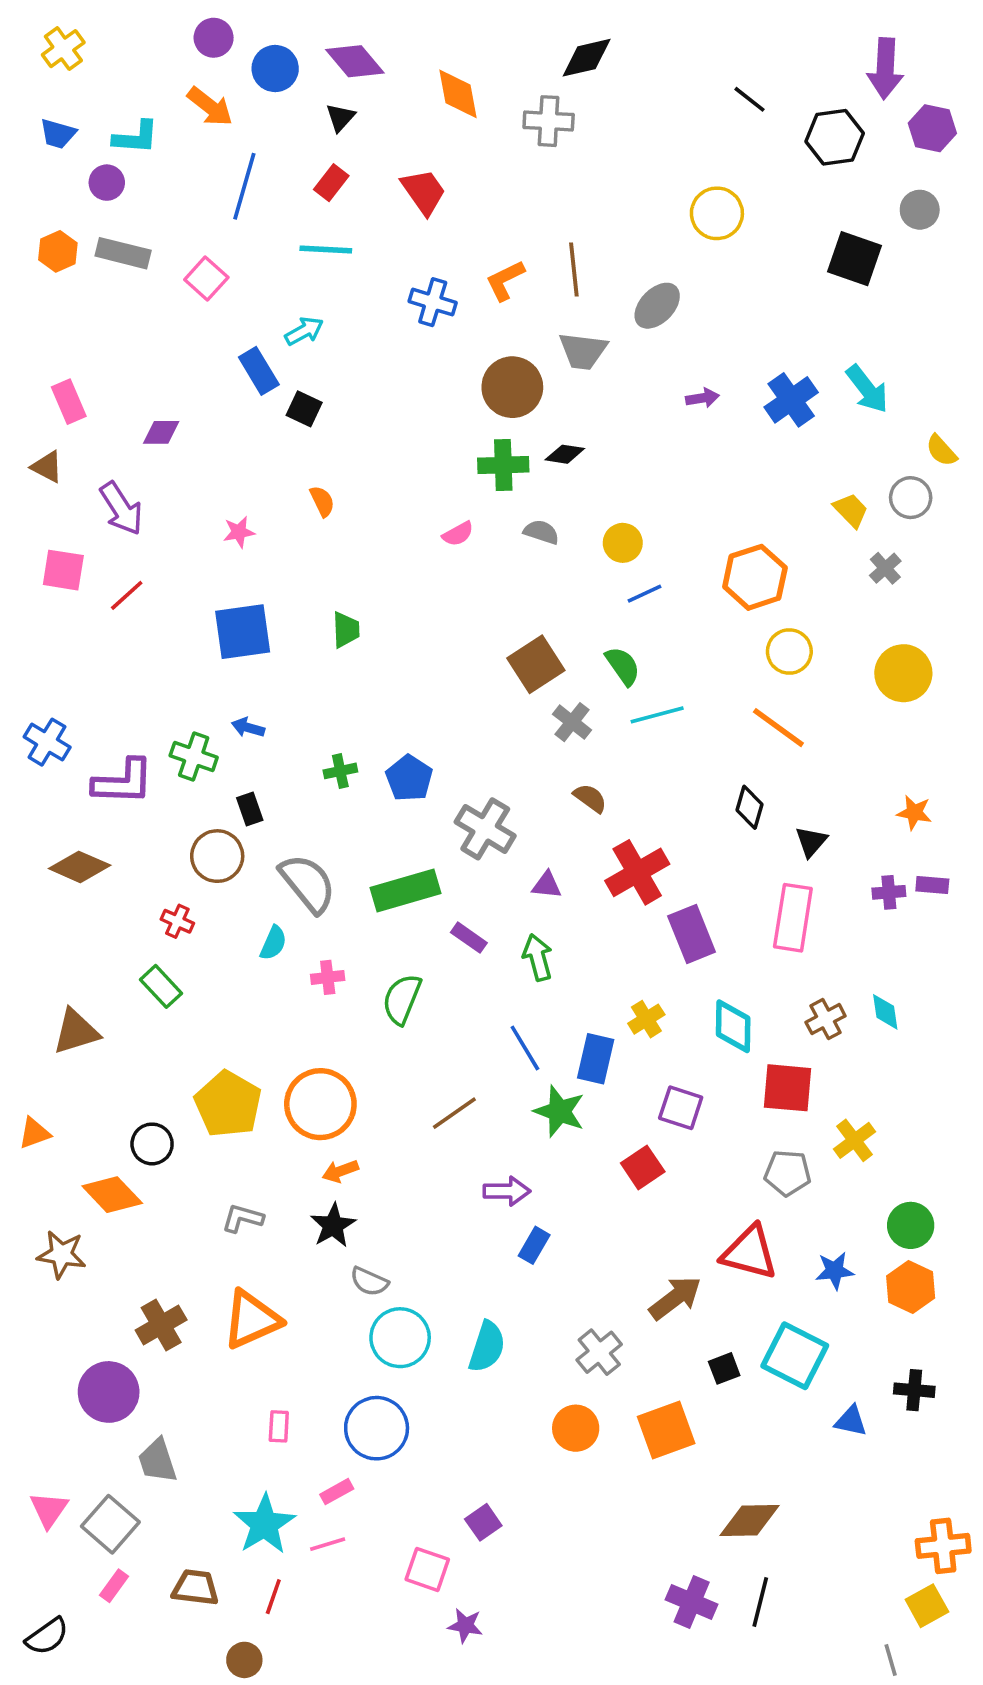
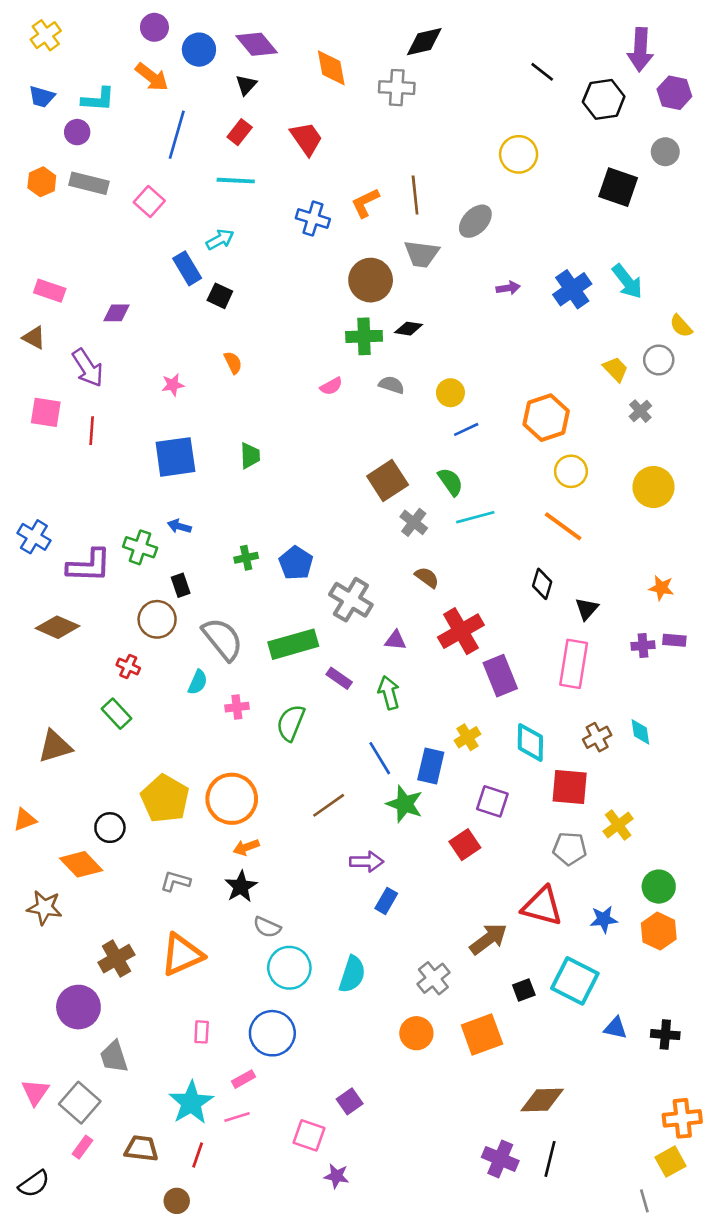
pink rectangle: (69, 402) -> (50, 291), turned -48
red line: (127, 595) -> (92, 431), turned -44
black cross: (914, 1390) -> (665, 1035), moved

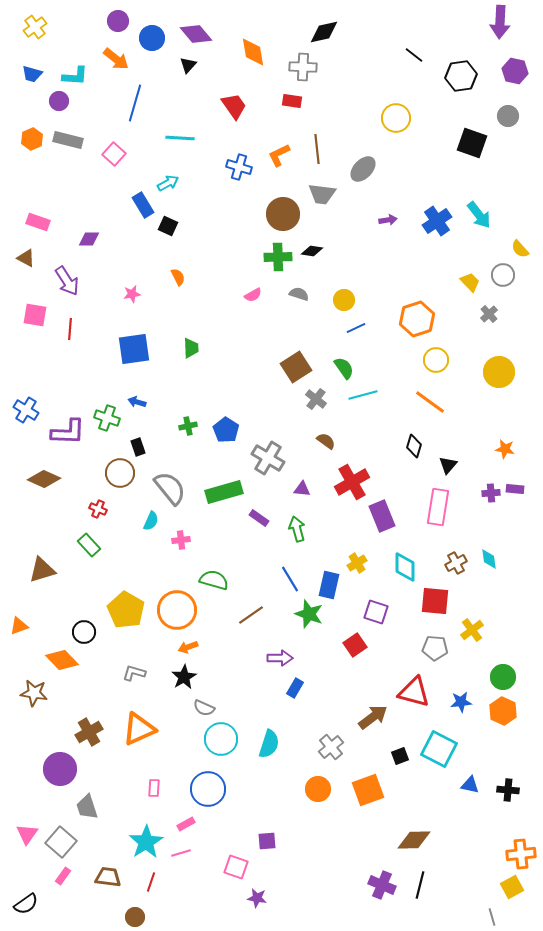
purple arrow: (640, 50) -> (500, 22), moved
red rectangle: (240, 132) -> (292, 101), moved, turned 60
green semicircle: (291, 723) -> (214, 580), moved, turned 84
purple square: (350, 1101) -> (267, 841), turned 30

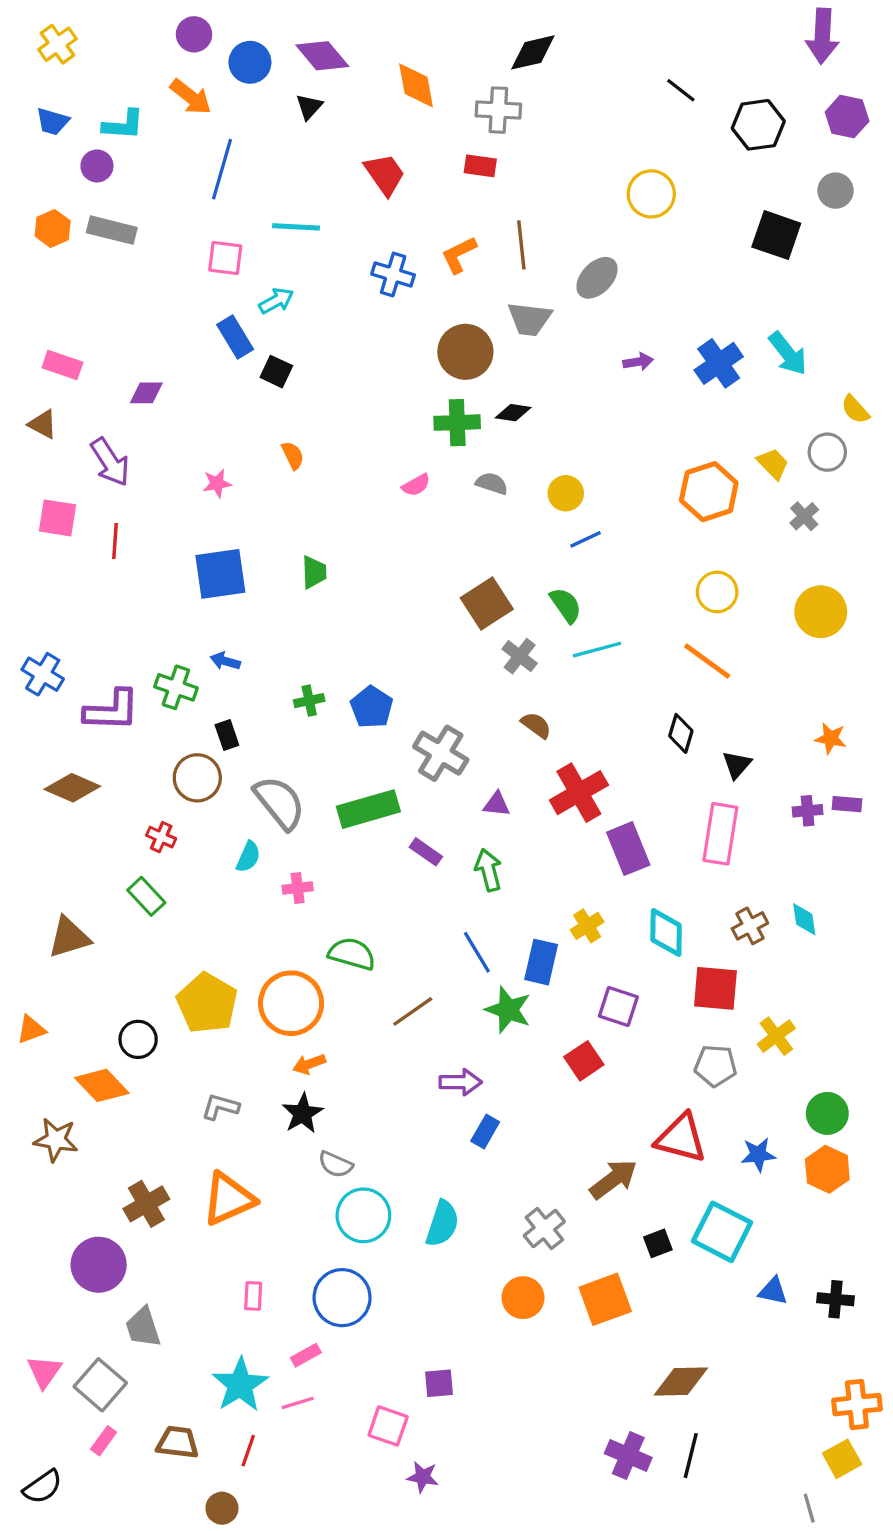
pink square: (114, 154) -> (225, 258), moved, turned -35
orange hexagon: (417, 319) -> (709, 492), moved

